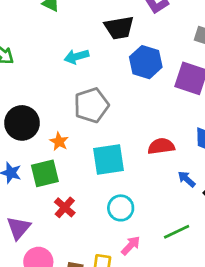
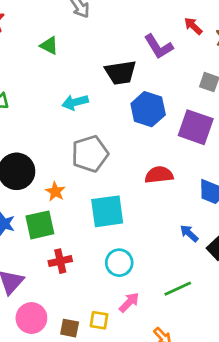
red semicircle: (161, 146) -> (159, 175), moved
red cross: (65, 207) -> (60, 261), turned 35

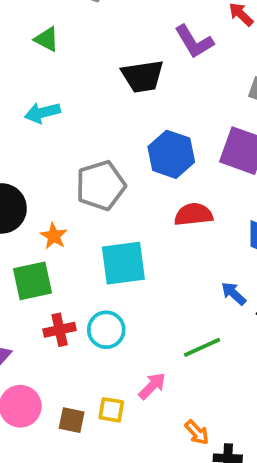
cyan arrow: (75, 102) -> (42, 113), moved
blue hexagon: (148, 109) -> (171, 154), moved
cyan circle: (119, 263) -> (106, 330), moved
green line: (178, 289) -> (202, 347), moved

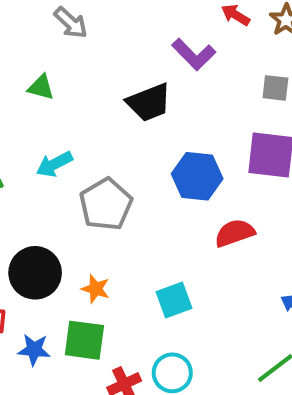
gray pentagon: (101, 185) -> (106, 204), moved
cyan square: (123, 263) -> (174, 300), size x0.7
green square: (33, 281) -> (84, 340), turned 33

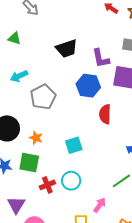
purple L-shape: (194, 54) -> (101, 58), moved, turned 30
red semicircle: (235, 233) -> (105, 114), turned -72

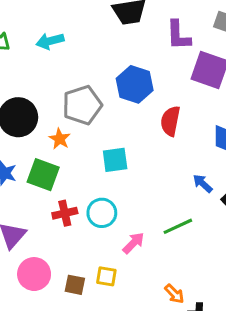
blue hexagon: (88, 86) -> (135, 84), moved
gray pentagon: (43, 97) -> (82, 105), moved
pink arrow: (100, 205) -> (133, 243), moved

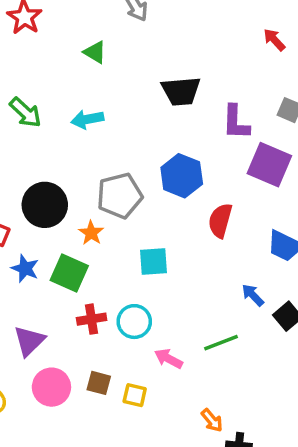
pink arrow: (133, 243) -> (169, 359), turned -110
brown square: (75, 285) -> (99, 383), moved

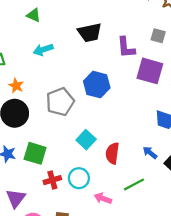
cyan arrow: (87, 119) -> (43, 50), moved
red semicircle: (220, 221) -> (112, 153), moved
orange star: (91, 233) -> (16, 86), moved
cyan square: (153, 261) -> (86, 140), turned -36

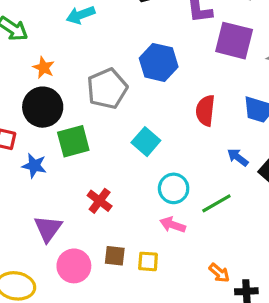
green square: (35, 153) -> (73, 141), moved, turned -30
red semicircle: (112, 153) -> (205, 111), moved
cyan circle: (79, 178) -> (174, 188), moved
red cross: (52, 180) -> (100, 201), turned -35

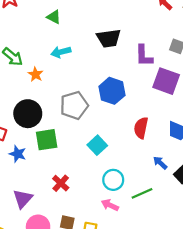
orange star: (44, 68) -> (36, 74), moved

